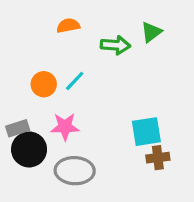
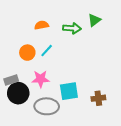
orange semicircle: (68, 26) -> (42, 25), moved
cyan square: (146, 132) -> (69, 91), moved

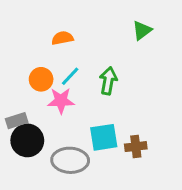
green arrow: (72, 28) -> (108, 81), moved, turned -84
pink star: (41, 79) -> (61, 101), moved
brown cross: (98, 98) -> (136, 147), moved

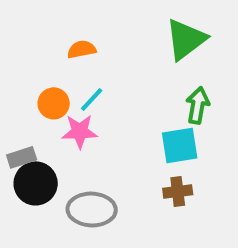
green triangle: (142, 30) -> (186, 39), size x1.6
green arrow: (108, 81) -> (198, 105), moved
cyan square: (104, 137) -> (180, 145), moved

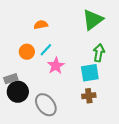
pink star: (80, 131) -> (56, 66), moved, turned -30
gray ellipse: (92, 210) -> (46, 105), turned 50

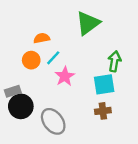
green triangle: (93, 20) -> (88, 23), moved
orange semicircle: (41, 25) -> (42, 38), moved

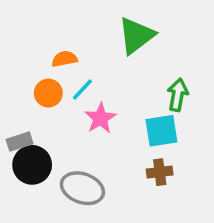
gray ellipse: (53, 121) -> (82, 188), turned -32

